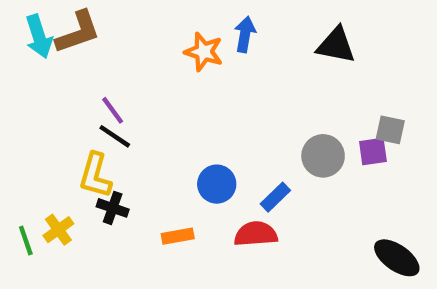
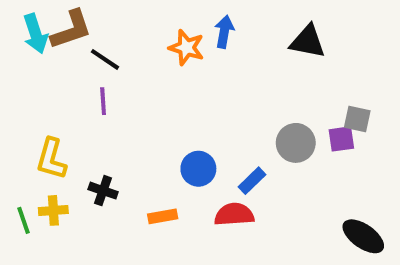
purple line: (113, 110) -> (103, 101), turned 32
black line: (115, 136) -> (105, 59), moved
yellow L-shape: (95, 175) -> (51, 159), moved
yellow cross: (58, 230) -> (53, 210), turned 32

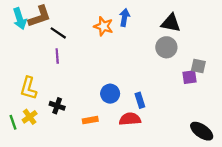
gray circle: (296, 143) -> (166, 47), moved
blue rectangle: (252, 181) -> (140, 100), turned -64
yellow cross: (53, 210) -> (30, 117), turned -32

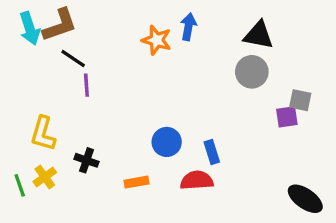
black line: (58, 33) -> (73, 58), moved

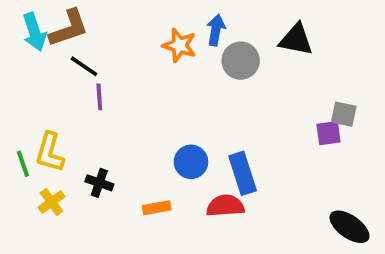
gray circle: (252, 72) -> (241, 61), moved
blue rectangle: (212, 152) -> (243, 173), size x1.5
green line: (20, 185) -> (23, 164), moved

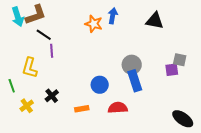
gray circle: (241, 61) -> (132, 65), moved
yellow L-shape: (50, 152) -> (30, 68), moved
blue rectangle: (243, 173) -> (135, 81), moved
black cross: (99, 183) -> (52, 96), turned 32

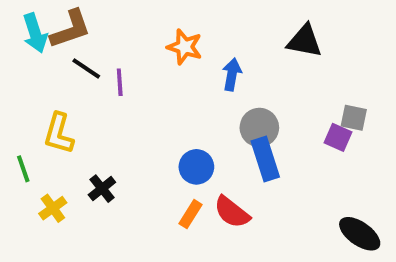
blue arrow: (113, 16) -> (232, 74), moved
purple line: (52, 51) -> (120, 82), moved
purple square: (172, 70) -> (338, 137), turned 32
red semicircle: (118, 108) -> (232, 212), turned -138
orange rectangle: (82, 109) -> (191, 214), moved, turned -48

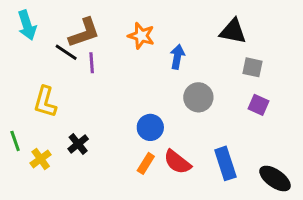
brown L-shape: (70, 29) -> (84, 33), moved
gray square: (354, 118) -> (252, 67), moved
blue rectangle: (265, 159) -> (225, 163), moved
green line: (23, 169) -> (15, 141), moved

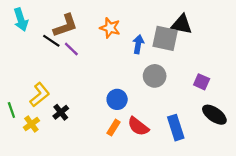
purple line: (92, 63) -> (71, 49), turned -42
gray square: (252, 67) -> (165, 38), moved, size x1.6
yellow L-shape: (45, 102) -> (40, 95), moved, turned -145
black ellipse: (275, 179) -> (214, 115), moved

